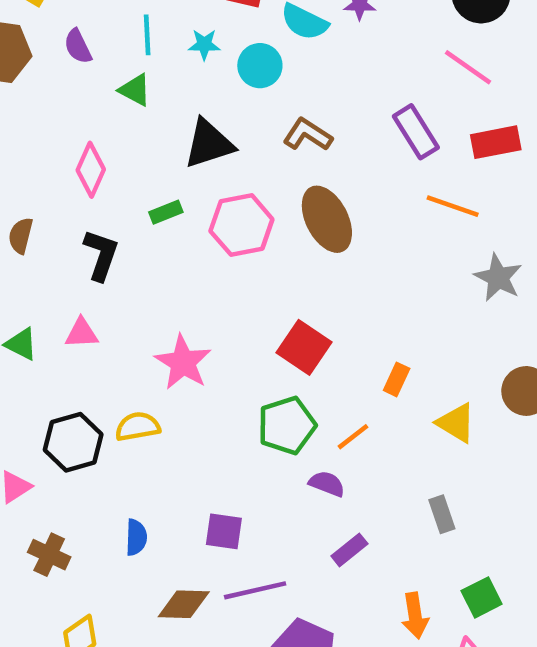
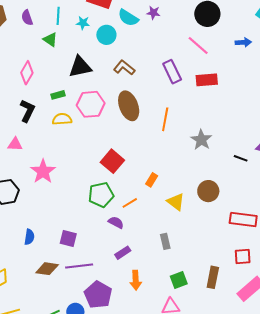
orange line: (453, 206) -> (165, 119), moved, turned 75
pink star: (183, 362) -> (43, 171), moved
yellow semicircle: (138, 427) -> (62, 119), moved
orange arrow: (415, 616) -> (136, 280), moved

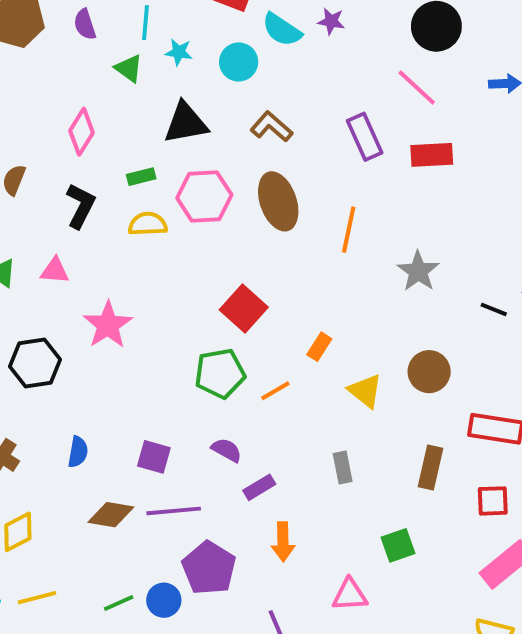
cyan star: (83, 23) -> (179, 52), moved
purple semicircle: (116, 222) -> (227, 450), moved
brown rectangle: (213, 277) -> (431, 467), moved
green square: (179, 280) -> (398, 545), moved

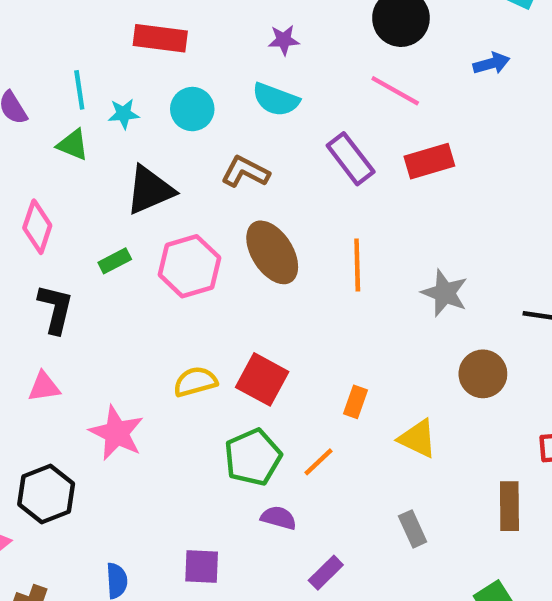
cyan semicircle: (282, 30) -> (276, 100), moved
yellow semicircle: (148, 224) -> (195, 382), moved
brown circle: (429, 372) -> (483, 374), moved
purple semicircle: (227, 450) -> (279, 518), moved

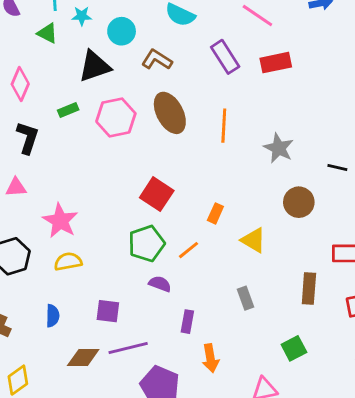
cyan circle: (192, 109) -> (122, 31), moved
yellow semicircle: (195, 382) -> (68, 262), moved
purple rectangle: (326, 573) -> (187, 322), turned -40

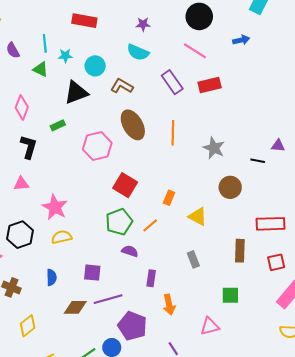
pink hexagon: (116, 117) -> (97, 146), moved
green square: (294, 348) -> (230, 295), turned 30

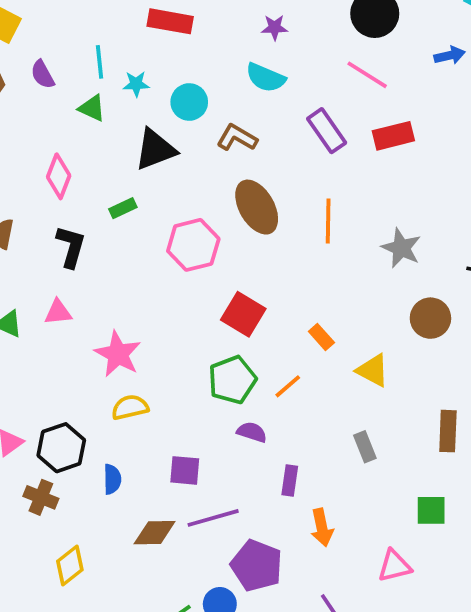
orange rectangle: (169, 198) -> (321, 337), turned -64
black hexagon: (20, 235) -> (61, 448), moved

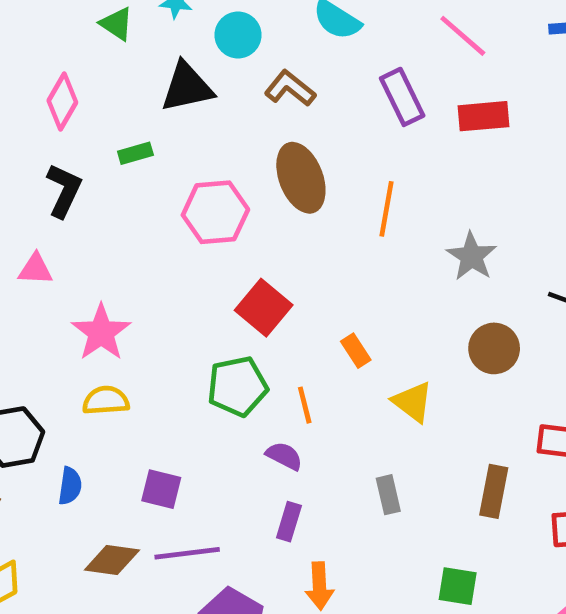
orange line: (288, 386) -> (305, 405), turned -72
purple semicircle: (252, 432) -> (284, 456), moved

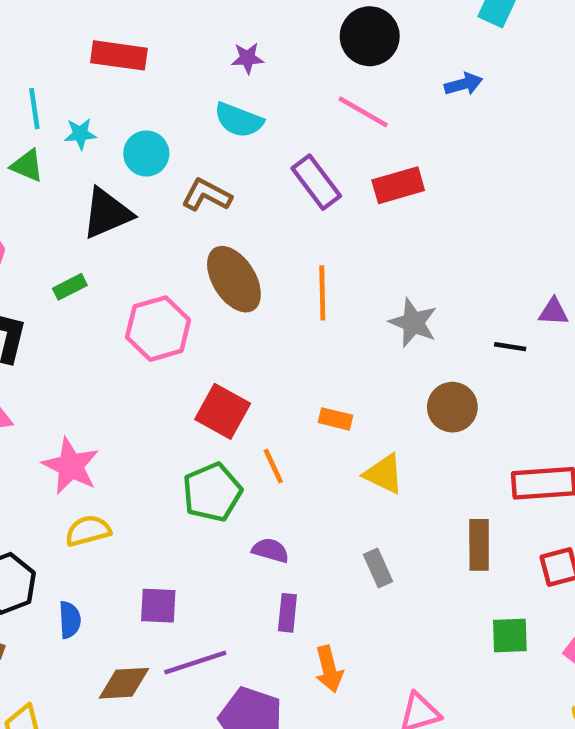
orange rectangle: (356, 351) -> (336, 419), moved, turned -32
orange line: (305, 405) -> (273, 466), moved
green square: (458, 586) -> (510, 635), moved

